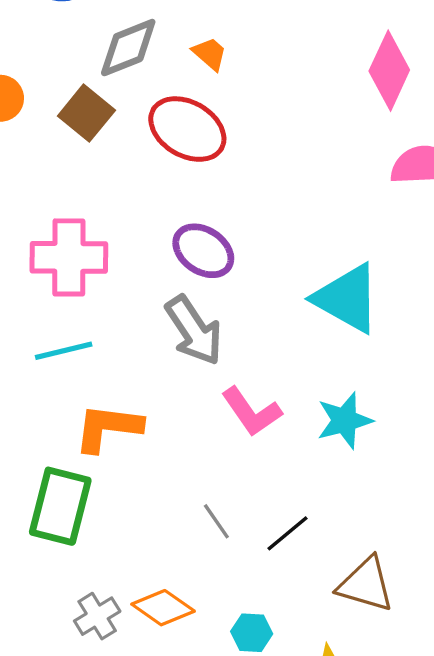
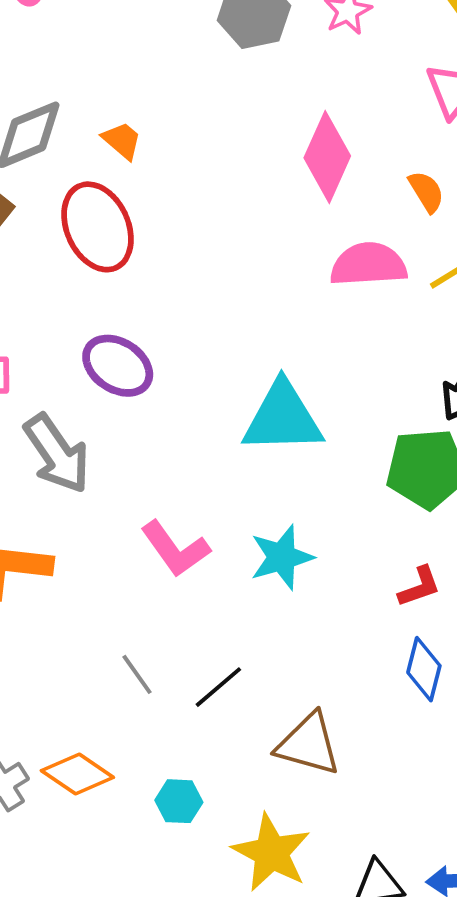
red ellipse: (187, 129) -> (98, 227), turned 36
cyan triangle: (347, 298) -> (283, 418), turned -30
gray arrow: (194, 330) -> (57, 454), moved

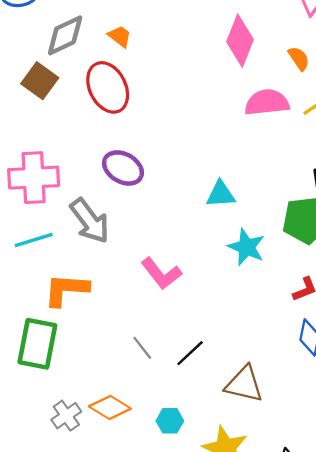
cyan triangle: (283, 418) -> (221, 194), size x0.6
cyan star: (282, 557) -> (247, 247), moved, turned -30

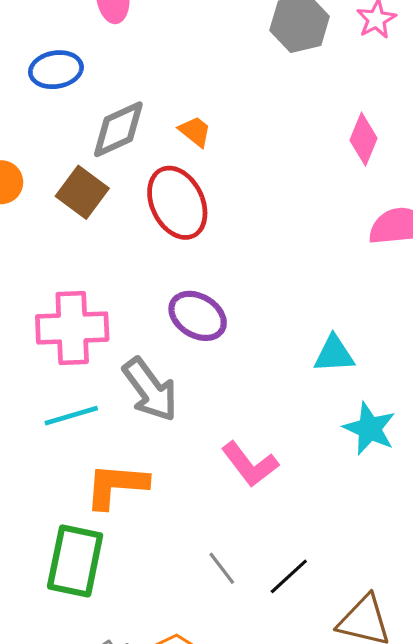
pink diamond: (240, 41) -> (364, 139), size x0.7

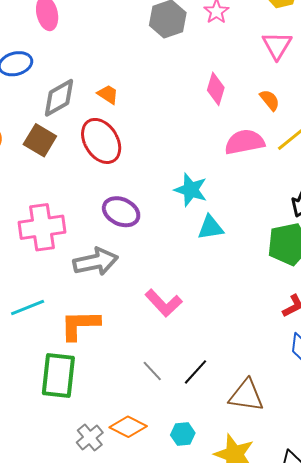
gray arrow: (150, 390) -> (96, 262), turned -60
cyan line: (71, 416) -> (28, 308), moved
cyan star: (370, 429) -> (191, 190), moved

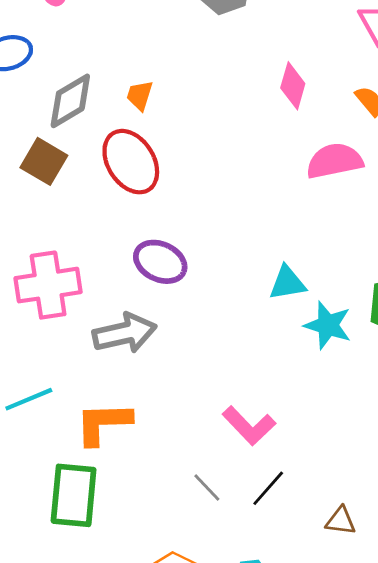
orange trapezoid: (108, 94) -> (140, 95), turned -105
cyan star: (191, 190) -> (328, 325), moved
pink L-shape: (164, 303) -> (249, 426), moved
brown triangle: (246, 395) -> (341, 521), size x0.6

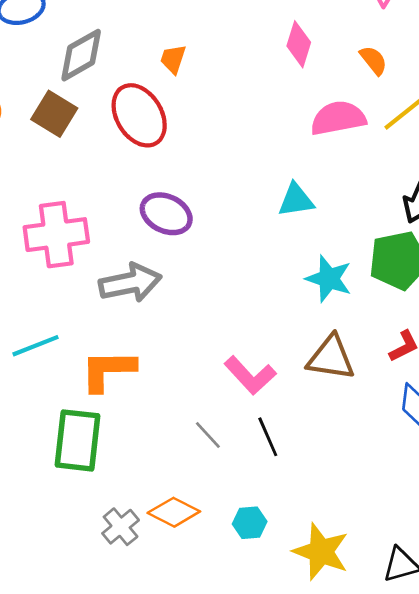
orange trapezoid: (140, 95) -> (173, 59), moved
cyan triangle: (287, 283) -> (296, 200), moved
black line: (268, 488) -> (268, 437), turned -66
brown triangle: (341, 521) -> (331, 358), moved, size x1.6

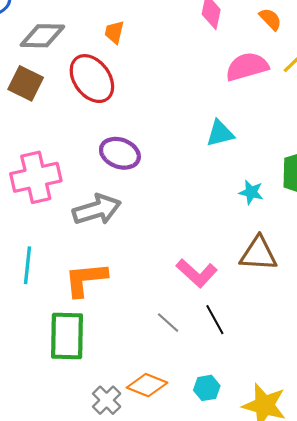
gray diamond: (81, 55) -> (42, 36), turned 36
cyan star: (329, 279) -> (251, 192), size x0.7
cyan line: (35, 346) -> (27, 265), turned -57

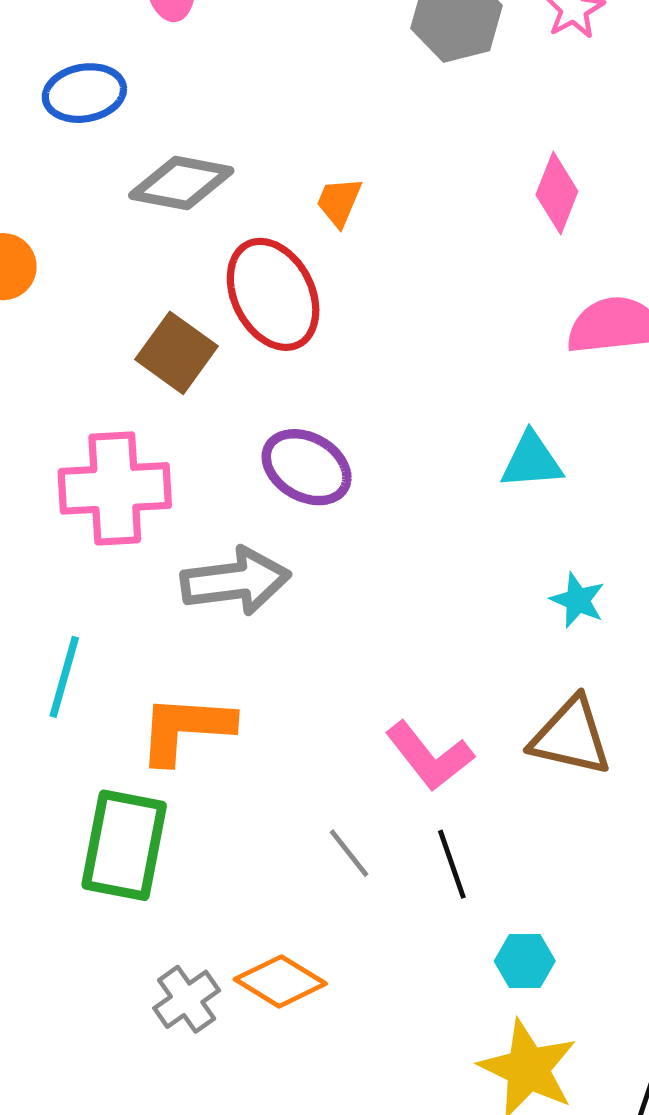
brown square: (26, 83) -> (177, 353), moved
cyan hexagon: (207, 388) -> (525, 961), moved

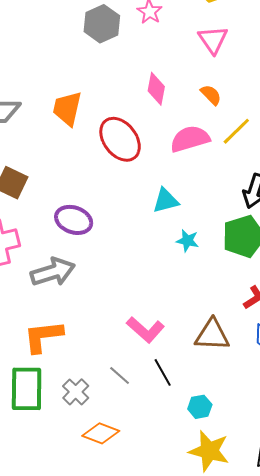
orange trapezoid: (339, 202) -> (67, 108), size x1.6
red ellipse: (273, 294) -> (120, 139), moved
cyan star: (578, 600) -> (187, 241), moved
brown triangle: (571, 737) -> (212, 335), moved
gray cross: (187, 999) -> (76, 392), moved

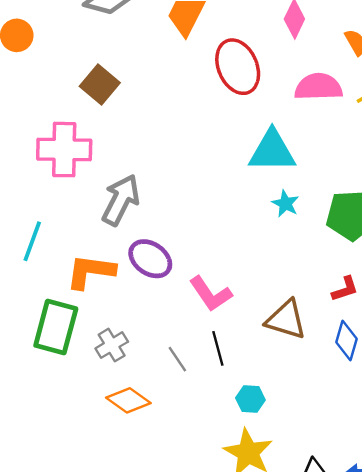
cyan triangle: (166, 201) -> (272, 151), size x1.5
purple ellipse: (74, 220) -> (150, 259), moved
gray arrow: (53, 272) -> (121, 200), turned -60
gray line: (120, 376) -> (177, 359), moved

